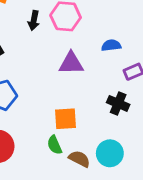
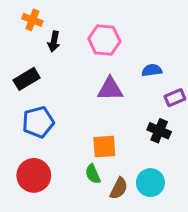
black arrow: (34, 20) -> (54, 41), moved
brown semicircle: (79, 159) -> (119, 188), turned 90

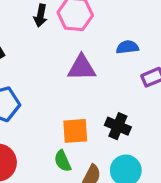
black arrow: (54, 41) -> (40, 16), moved
black cross: (159, 131) -> (118, 126), moved

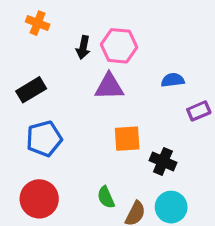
purple triangle: (82, 68) -> (109, 87), moved
orange square: (75, 131) -> (127, 139), moved

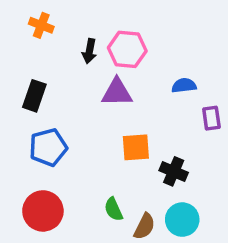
black rectangle: (31, 90) -> (34, 96), turned -40
purple rectangle: (199, 111) -> (211, 118), turned -75

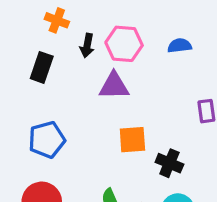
orange cross: (41, 25) -> (57, 20), moved
blue semicircle: (184, 85) -> (180, 46), moved
black rectangle: (34, 96) -> (42, 67), moved

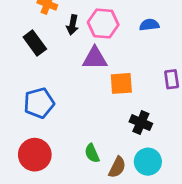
black rectangle: (42, 67) -> (35, 43), turned -55
orange square: (132, 140) -> (121, 83), moved

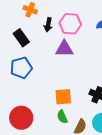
orange square: (121, 83) -> (63, 97), moved
blue pentagon: (39, 103) -> (21, 68), moved

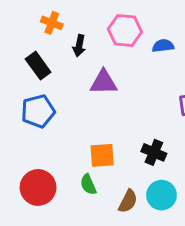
pink hexagon: (70, 24) -> (125, 30), moved
green semicircle: (62, 117) -> (88, 184), moved

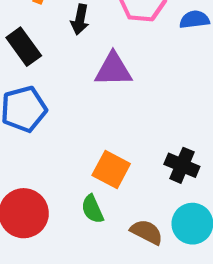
orange square: (102, 155) -> (111, 169), turned 32
brown semicircle: (128, 201) -> (147, 232), turned -90

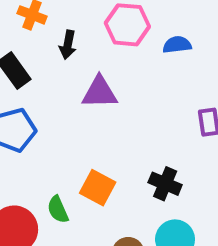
green semicircle: (92, 209) -> (58, 210), moved

